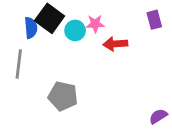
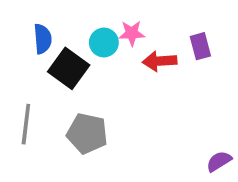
black square: (50, 18) -> (69, 68), moved
purple rectangle: (154, 20) -> (200, 46), moved
gray line: (19, 64) -> (26, 124), moved

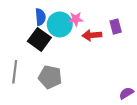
blue semicircle: (43, 39) -> (40, 17), moved
cyan circle: (104, 42) -> (60, 24), size x1.5

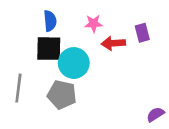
cyan circle: (60, 24) -> (74, 63), moved
black square: (39, 39) -> (49, 49), turned -35

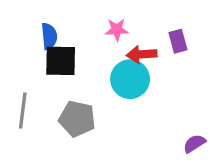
blue semicircle: (50, 21) -> (49, 36), moved
cyan circle: (74, 63) -> (130, 79), moved

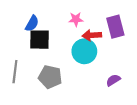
blue semicircle: (49, 36) -> (32, 24), turned 35
purple rectangle: (178, 41) -> (115, 27), size x1.5
purple semicircle: (194, 144) -> (113, 80), moved

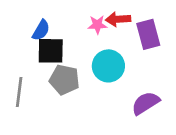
red arrow: (92, 35) -> (118, 19), moved
gray pentagon: (50, 77) -> (64, 80), moved
purple semicircle: (113, 80) -> (146, 103), size x1.5

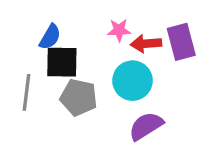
red arrow: (118, 19) -> (146, 44), moved
gray line: (19, 92) -> (27, 92), moved
purple semicircle: (146, 103) -> (146, 126), moved

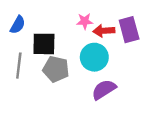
blue semicircle: (50, 37) -> (18, 25), moved

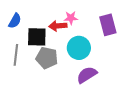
red arrow: (104, 31) -> (58, 26), moved

